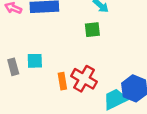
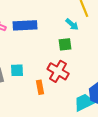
red cross: (84, 79) -> (58, 71), moved

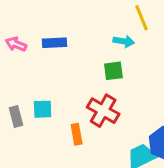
cyan arrow: (72, 24) -> (124, 41), turned -32
blue rectangle: (25, 25) -> (54, 43), size x0.7

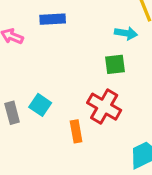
blue rectangle: (54, 43) -> (53, 19), moved
cyan square: (43, 109) -> (40, 105), turned 36

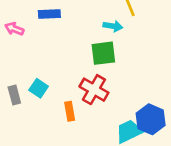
green square: (115, 64) -> (103, 53), size x1.4

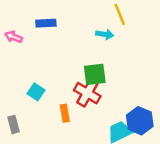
green square: (103, 53) -> (95, 74), moved
gray rectangle: (14, 95) -> (13, 124), moved

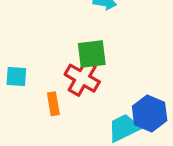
cyan square: (36, 92) -> (16, 77), turned -30

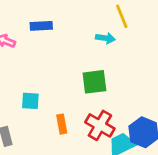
red cross: (82, 78) -> (100, 125), moved

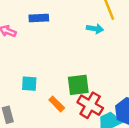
green square: (94, 82) -> (78, 85), moved
orange rectangle: (62, 124) -> (57, 104), turned -35

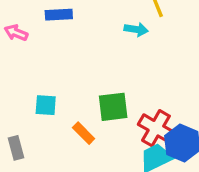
red cross: (90, 105) -> (156, 128), moved

